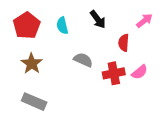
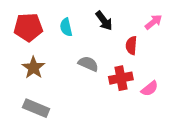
red pentagon: (27, 26) -> (28, 27), turned 30
pink semicircle: (140, 72) -> (150, 89), moved

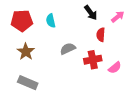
black arrow: (104, 21) -> (91, 13), moved
gray semicircle: (88, 64) -> (68, 49), turned -49

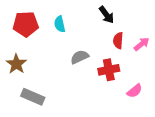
pink arrow: (118, 17) -> (142, 44), moved
brown star: (26, 52) -> (16, 64), moved
pink semicircle: (115, 68) -> (135, 91), moved

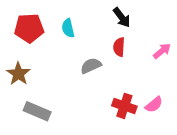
red semicircle: (118, 41) -> (119, 47), moved
red cross: (109, 70) -> (124, 106), moved, turned 30

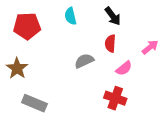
cyan semicircle: (68, 28) -> (70, 16), moved
pink semicircle: (154, 105) -> (124, 68), moved

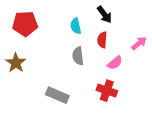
cyan semicircle: (70, 16) -> (76, 26), moved
gray semicircle: (84, 61) -> (78, 56), turned -72
gray rectangle: (34, 103) -> (57, 95), moved

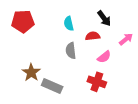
black arrow: (104, 15) -> (104, 18), moved
red semicircle: (102, 40) -> (93, 36), turned 80
brown star: (16, 63) -> (31, 72), moved

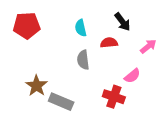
pink semicircle: (104, 57) -> (132, 76), moved

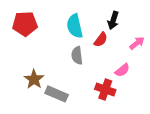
black arrow: (122, 22) -> (113, 20), turned 54
cyan semicircle: (81, 28) -> (75, 26), size x1.5
red semicircle: (109, 43) -> (101, 40), turned 133

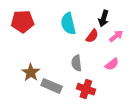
pink arrow: (137, 43) -> (116, 36), moved
gray semicircle: (77, 55) -> (77, 63), moved
red cross: (105, 89) -> (86, 89), moved

